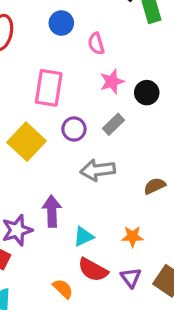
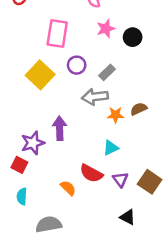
gray rectangle: (114, 124) -> (107, 72), moved
cyan triangle: (83, 237) -> (111, 148), moved
orange star: (132, 237) -> (116, 115), moved

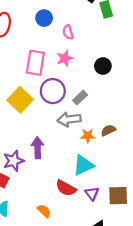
pink star: (106, 29) -> (65, 58), moved
purple circle: (77, 65) -> (53, 91), size x1.5
cyan triangle: (111, 148) -> (83, 165), size x1.5
brown square: (150, 182) -> (118, 196), turned -36
orange semicircle: (68, 188) -> (44, 211), moved

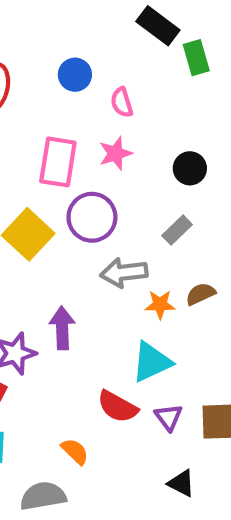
gray rectangle: (80, 98) -> (177, 230), moved

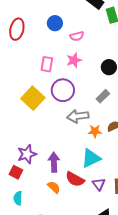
pink semicircle: (122, 102) -> (77, 36), turned -88
pink rectangle: (58, 162) -> (47, 64), size x0.7
purple arrow: (62, 328) -> (54, 162), moved
orange semicircle: (75, 451) -> (54, 187), moved

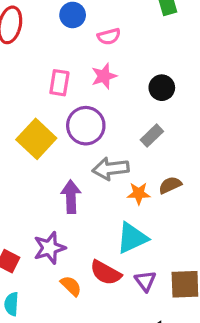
purple star: (27, 154) -> (49, 248), moved
purple arrow: (54, 162) -> (71, 197), moved

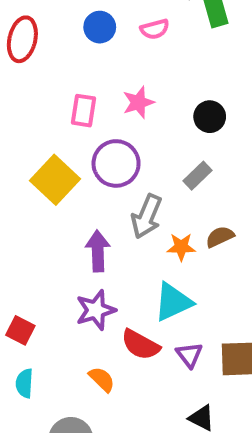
pink semicircle: (109, 36) -> (155, 29), moved
gray arrow: (111, 169) -> (147, 216), turned -60
purple star: (49, 248) -> (96, 310), moved
orange semicircle: (71, 286) -> (102, 379), moved

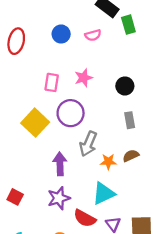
gray rectangle: (197, 176) -> (130, 120), moved, turned -56
red square: (20, 330) -> (15, 197), moved

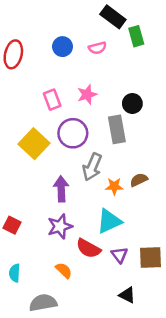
pink rectangle: (52, 82) -> (52, 100), turned -30
gray rectangle: (130, 120) -> (117, 129), moved, size x1.5

